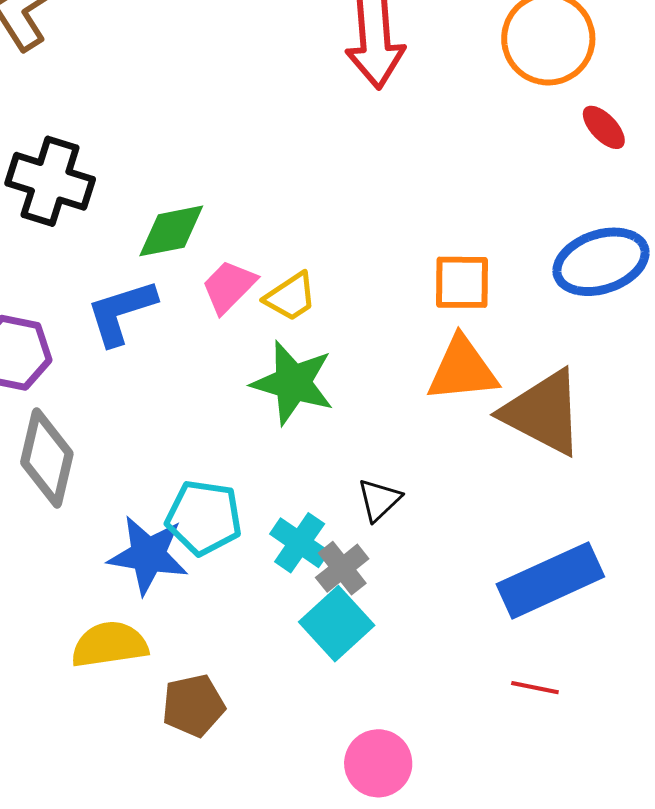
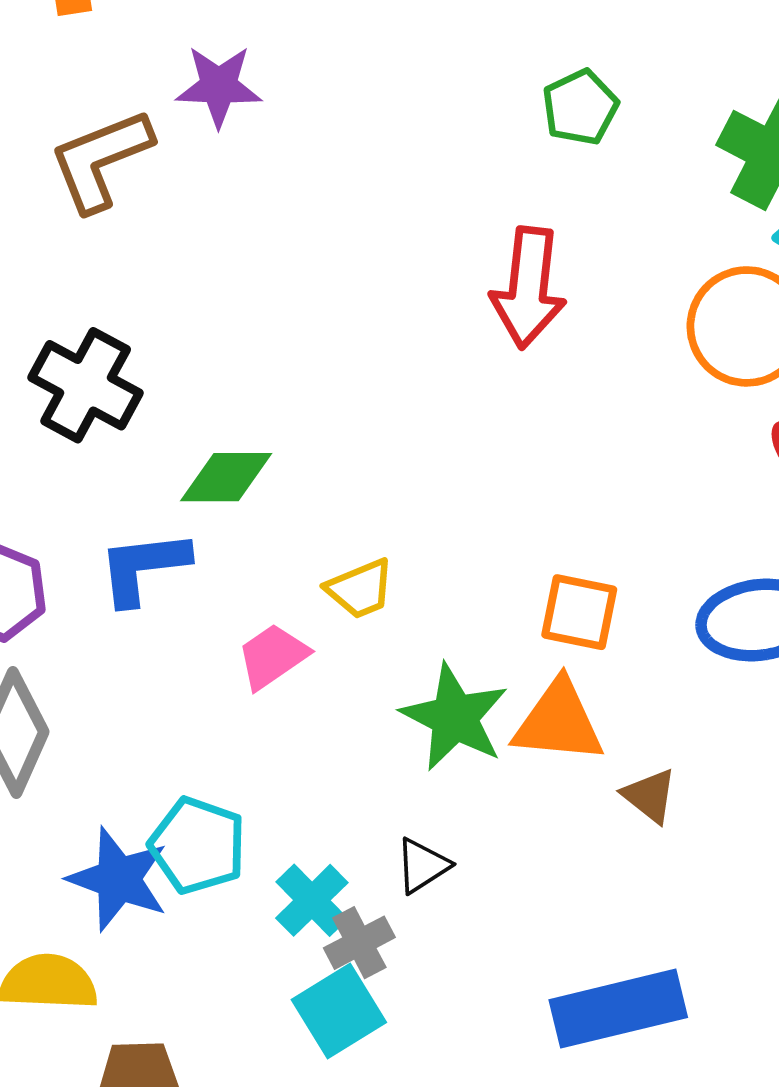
pink trapezoid: (229, 287) -> (273, 656), moved
green star: (293, 383) -> (454, 717), moved
brown triangle: (543, 413) -> (650, 796), size x0.5

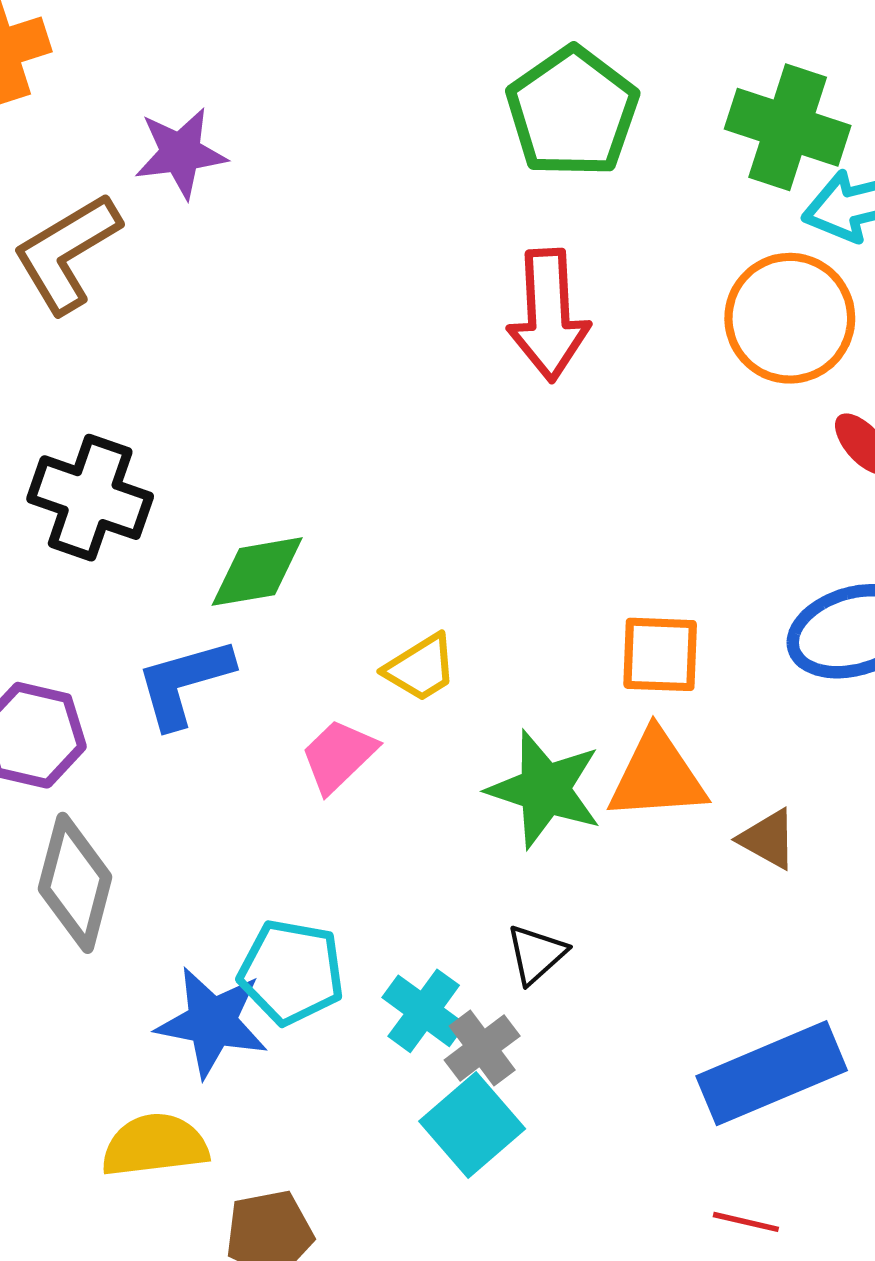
green pentagon: (580, 107) -> (572, 112), size x1.6

